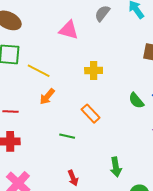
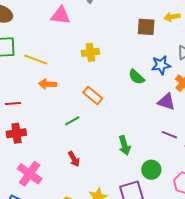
orange arrow: (47, 97) -> (48, 84), turned 60
green line: (67, 136) -> (72, 121), turned -35
red arrow: (73, 178) -> (74, 159), moved

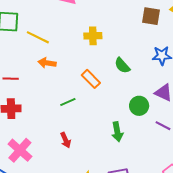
green semicircle: (136, 77) -> (122, 65), moved
green circle: (151, 170) -> (139, 106), moved

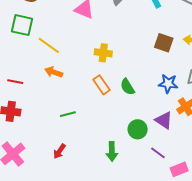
orange rectangle: (91, 79) -> (102, 85), moved
red arrow: (66, 140) -> (59, 151), turned 49

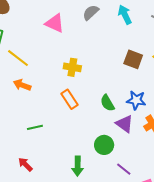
green semicircle: (127, 87) -> (107, 103), moved
purple triangle: (164, 120) -> (124, 124), moved
red arrow: (59, 151) -> (25, 164), turned 98

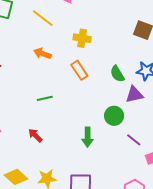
yellow line: (18, 58) -> (43, 18), moved
orange arrow: (22, 85) -> (42, 54), moved
purple triangle: (124, 124) -> (134, 95), turned -48

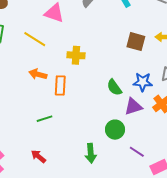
orange rectangle: (79, 70) -> (60, 86), moved, turned 42

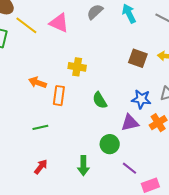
yellow line: (35, 39) -> (26, 25), moved
green semicircle: (114, 87) -> (100, 100), moved
red arrow: (38, 156) -> (41, 167), moved, turned 84

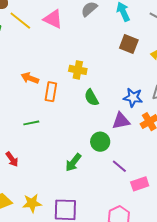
brown square: (138, 58) -> (129, 44), moved
yellow cross: (77, 67) -> (78, 70), moved
green arrow: (83, 166) -> (73, 162), turned 36
red arrow: (41, 167) -> (12, 159), moved, turned 105

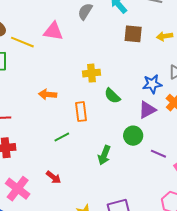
orange rectangle: (51, 92) -> (81, 112), moved
green arrow: (73, 162) -> (104, 155), moved

